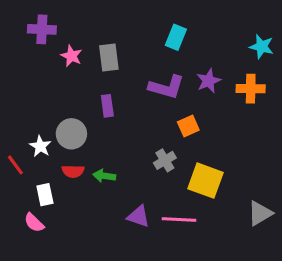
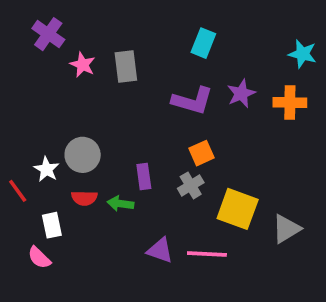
purple cross: (42, 29) -> (48, 34), turned 32
purple rectangle: (107, 106) -> (144, 176), moved
orange square: (188, 126) -> (202, 153), moved
gray triangle: (260, 213) -> (286, 229), moved

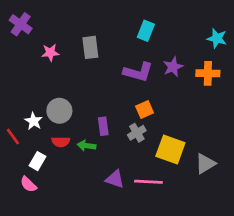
purple cross: (48, 34) -> (21, 24), moved
pink star: (83, 65) -> (50, 53), moved, turned -30
white rectangle: (52, 225) -> (37, 161), turned 42

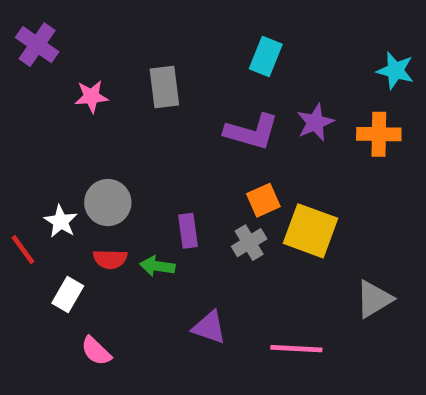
yellow square: (170, 149) -> (310, 231), moved
pink line: (148, 182) -> (296, 349), moved
pink semicircle: (28, 184) -> (96, 351), moved

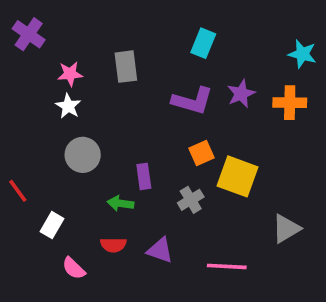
white star: (61, 221) -> (68, 106), moved
gray cross: (249, 243) -> (191, 200), moved
red semicircle: (110, 259) -> (113, 245), moved

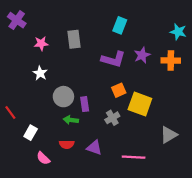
white star: (68, 106) -> (40, 73), moved
gray circle: (83, 155) -> (63, 97), moved

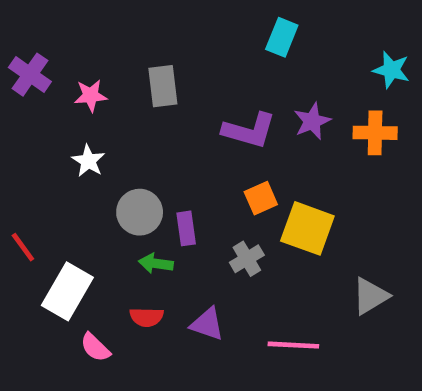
purple cross: (17, 20) -> (30, 75), moved
cyan rectangle: (120, 25) -> (282, 37), moved
white rectangle: (31, 133) -> (67, 291), size x1.6

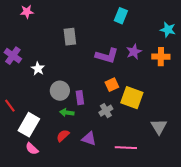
purple cross: (30, 75) -> (13, 56), moved
pink star: (91, 96) -> (27, 12), moved
gray triangle: (370, 296) -> (159, 127), turned -30
red semicircle: (147, 317) -> (63, 136), turned 136
pink semicircle: (95, 347) -> (32, 149), moved

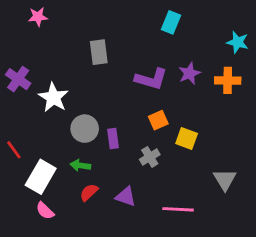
white star: (38, 69) -> (53, 97), size x1.5
yellow square: (132, 98) -> (187, 139), size x0.7
green arrow: (67, 113) -> (80, 165), moved

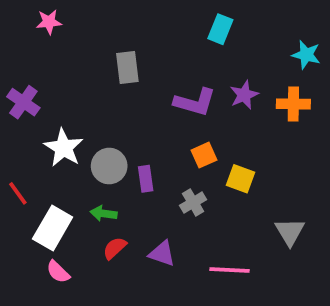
white star: (53, 97) -> (64, 148), moved

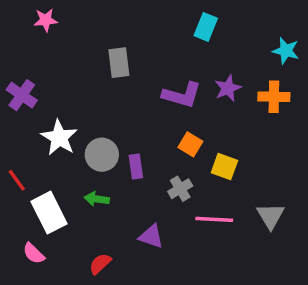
orange square: (204, 155) -> (190, 144), turned -35
white rectangle: (53, 228) -> (49, 213), turned -57
red semicircle: (115, 248) -> (100, 264), moved
pink line: (230, 270) -> (214, 219), moved
pink semicircle: (58, 272) -> (34, 253), moved

